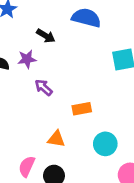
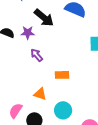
black arrow: (46, 36) -> (44, 18), size x1.5
cyan circle: (105, 144) -> (63, 110), moved

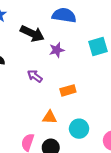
purple star: (28, 33) -> (57, 50), moved

